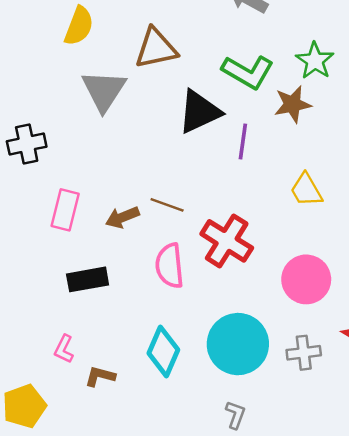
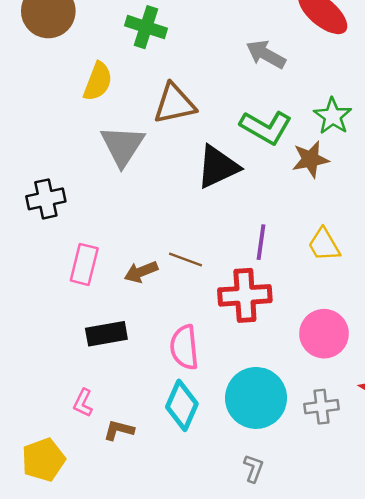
purple line: (243, 142) -> (261, 242), moved
red cross: (227, 241) -> (245, 295), turned -36
pink semicircle: (170, 266) -> (184, 347), moved

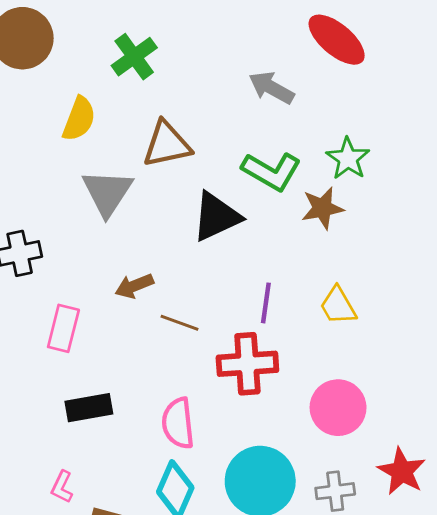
green cross: (146, 27) -> (134, 57), turned 36
brown arrow: (141, 272) -> (134, 286), moved

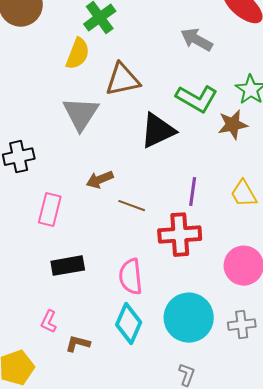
yellow semicircle: (79, 119) -> (78, 54), moved

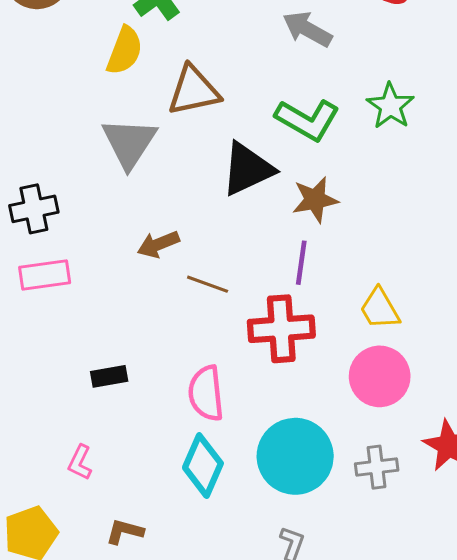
brown star: (233, 125) -> (315, 200), moved
yellow trapezoid: (244, 194) -> (380, 309), moved
pink rectangle: (50, 210) -> (45, 275), moved, turned 68
black rectangle: (68, 266) -> (109, 376), size x0.7
brown L-shape: (78, 344) -> (125, 532), moved

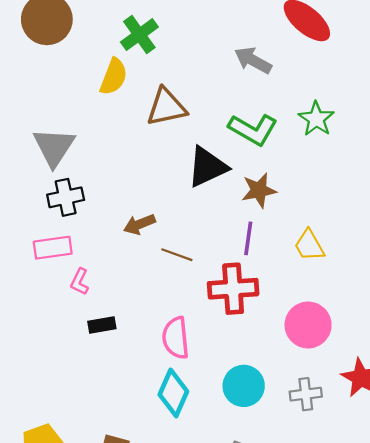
gray triangle: (129, 143) -> (54, 147), moved
black cross: (34, 209) -> (66, 197), moved
yellow trapezoid: (380, 309) -> (309, 245), moved
cyan circle: (295, 456) -> (244, 386), size x0.7
pink L-shape: (80, 462) -> (80, 282), moved

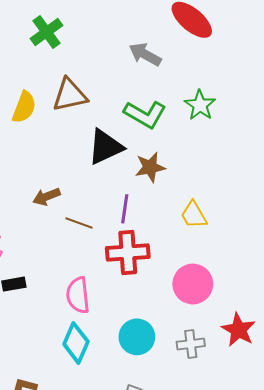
yellow semicircle: (114, 77) -> (24, 107), moved
purple line: (248, 238) -> (125, 209), moved

